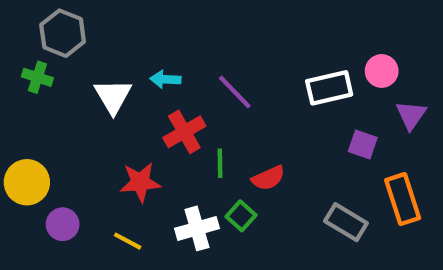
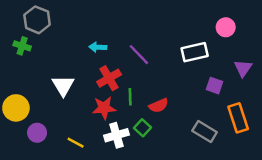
pink circle: (382, 71) -> (226, 27), moved
white triangle: (113, 96) -> (63, 86), moved
red star: (140, 182) -> (104, 108), moved

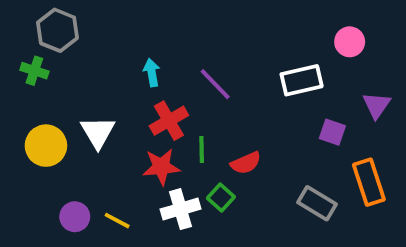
cyan arrow: (98, 47) -> (152, 73), turned 77
yellow circle: (16, 108) -> (46, 146), moved
purple circle: (37, 133) -> (75, 217), moved

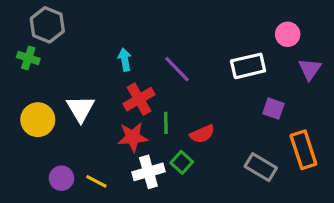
purple triangle: (377, 105) -> (310, 69), moved

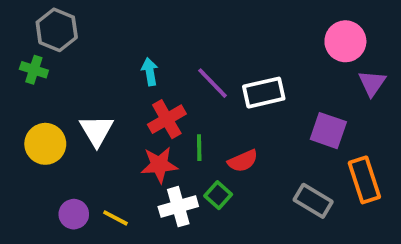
pink circle: (288, 34) -> (345, 41), size x1.4
white rectangle: (248, 66) -> (264, 93), moved
purple square: (273, 109) -> (328, 131), size x1.4

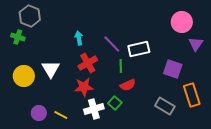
green line: (199, 148) -> (121, 66), moved

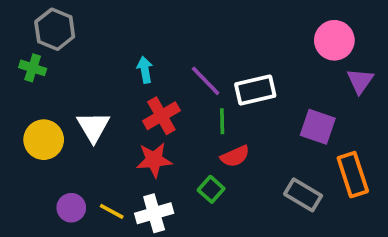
white cross: (94, 109) -> (154, 213), moved

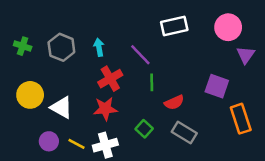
gray hexagon: (55, 29) -> (61, 47), moved
white rectangle: (255, 90) -> (174, 26), moved
white triangle: (93, 127) -> (61, 107), moved, turned -30
red semicircle: (235, 156) -> (174, 102), moved
gray rectangle: (303, 195) -> (184, 133), moved

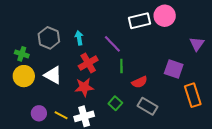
pink circle: (228, 27) -> (165, 16), moved
green cross: (23, 46) -> (22, 54), moved
white triangle: (61, 107) -> (53, 75), moved

